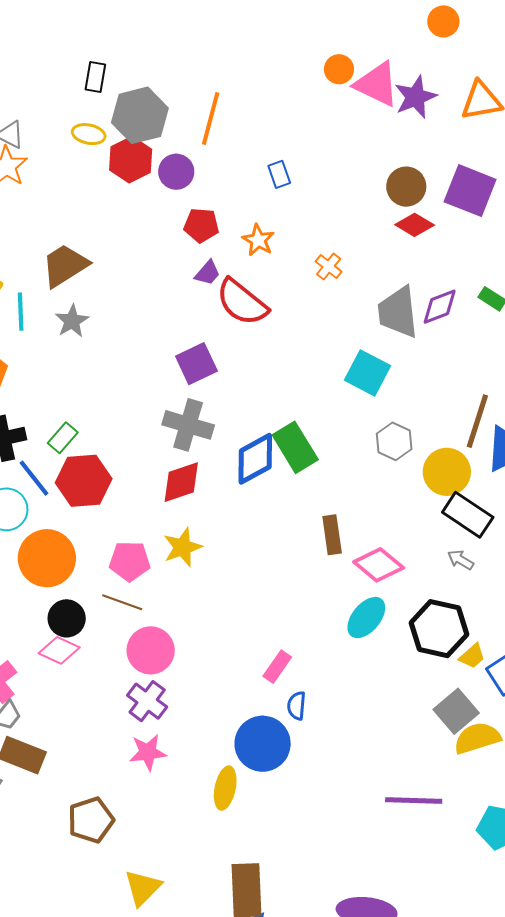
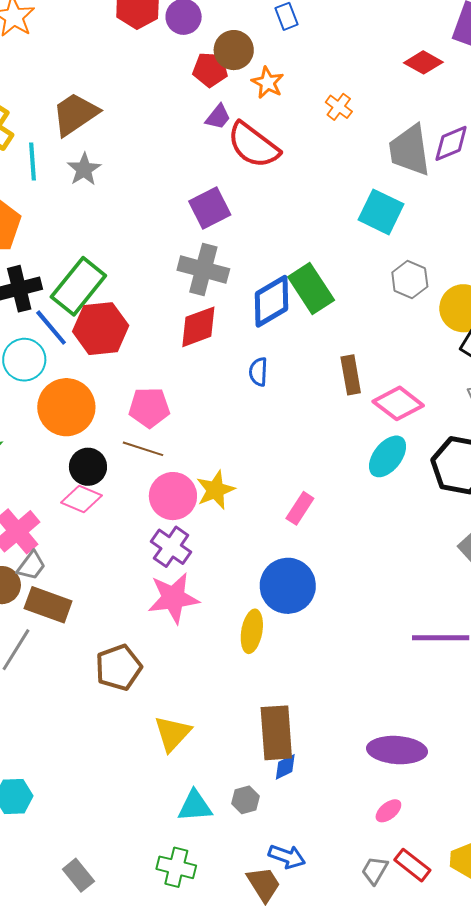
brown circle: (406, 187) -> (234, 50), moved
green rectangle: (63, 438) -> (78, 286), size x1.8
yellow star: (182, 547) -> (216, 490), moved
blue semicircle: (297, 706) -> (258, 372), moved
pink star: (148, 752) -> (173, 598), size x1.4

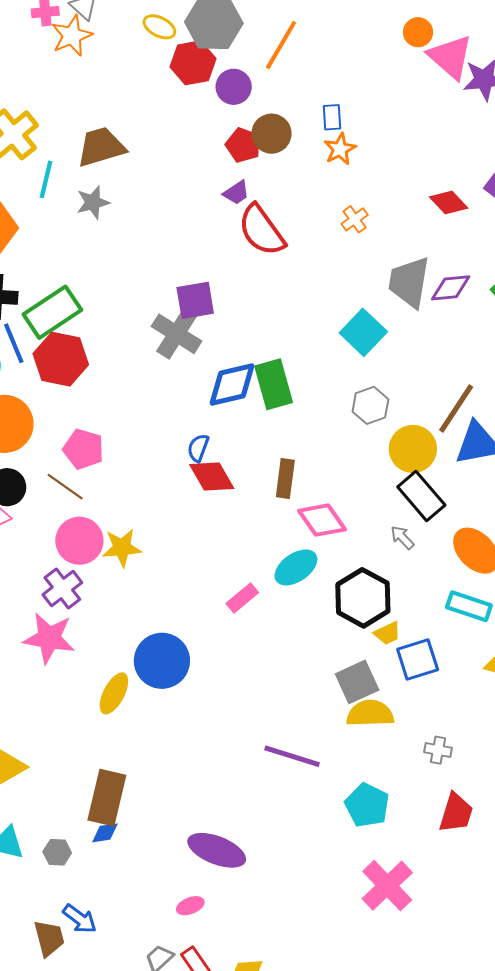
orange star: (268, 83) -> (340, 149), moved
purple square: (210, 208) -> (195, 300), moved
red diamond: (198, 327) -> (212, 476), moved, turned 63
pink rectangle: (300, 508) -> (242, 598), moved

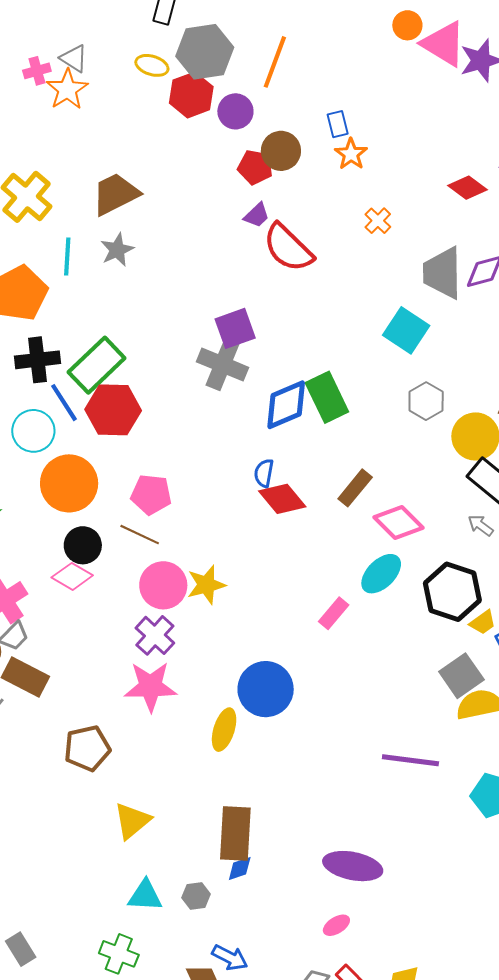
cyan line: (46, 179) -> (67, 256), moved
brown rectangle: (285, 478) -> (355, 488), turned 42

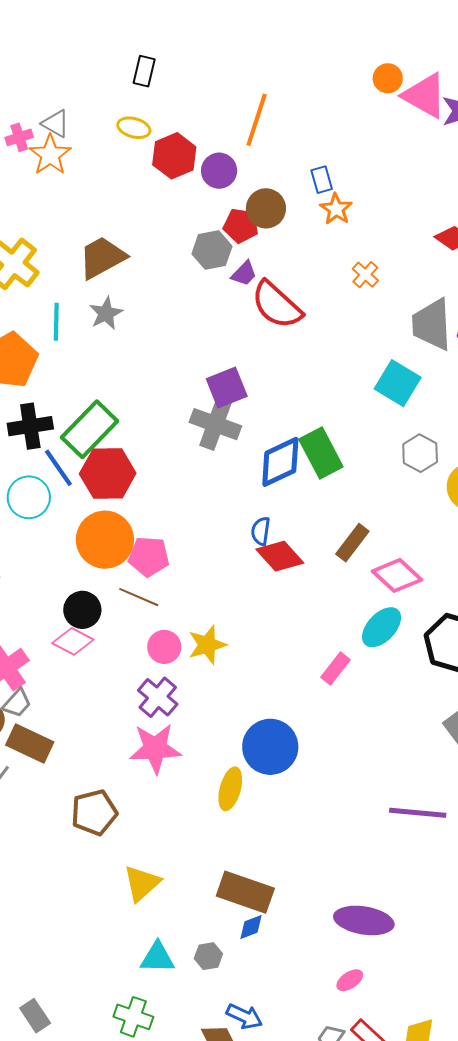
gray hexagon: (205, 52) -> (212, 250), moved, size x0.7
orange circle: (69, 483) -> (105, 540), moved
pink circle: (163, 585) -> (164, 647), size x0.7
brown rectangle: (235, 833) -> (245, 892), turned -72

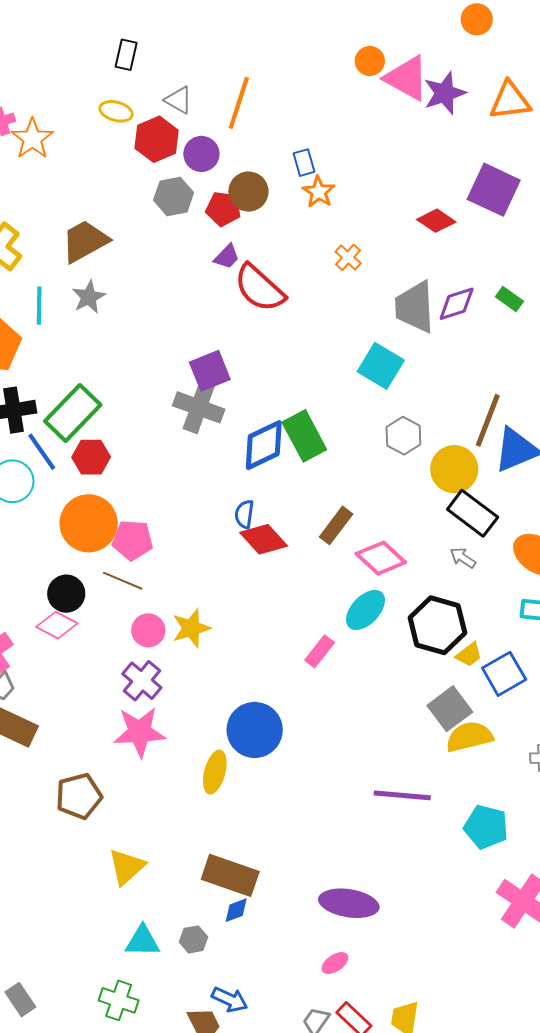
gray triangle: (56, 124) -> (179, 100), moved
gray hexagon: (212, 250) -> (174, 196), moved
red hexagon: (108, 473) -> (91, 457), size x0.7

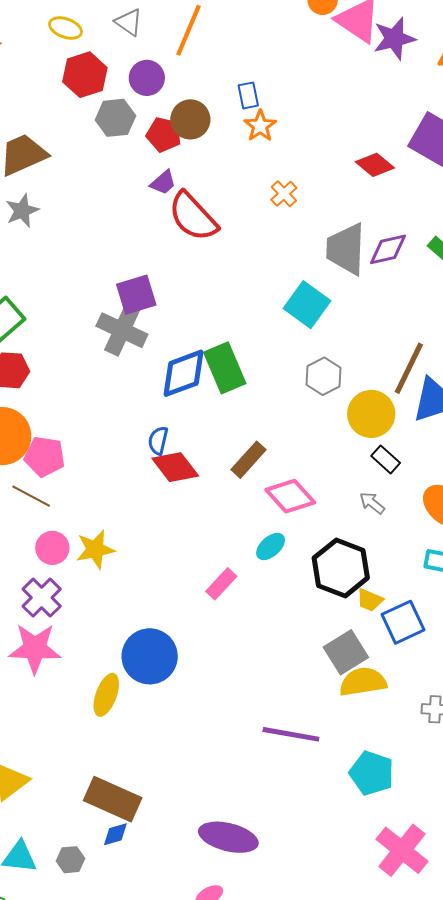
red hexagon: (157, 139) -> (85, 75), moved
black rectangle: (473, 513) -> (386, 459), size x0.6
cyan ellipse: (366, 610) -> (271, 546), size x0.7
yellow trapezoid: (469, 655) -> (370, 600), turned 56

